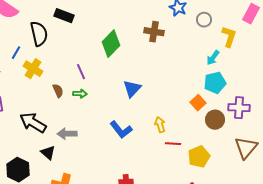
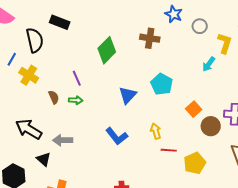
cyan pentagon: (215, 83) -> (162, 84), moved, turned -30

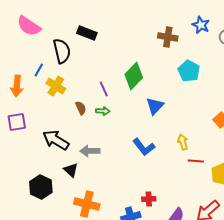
brown cross: (150, 38) -> (168, 37), moved
green diamond: (107, 50) -> (134, 76), moved
cyan pentagon: (162, 84) -> (189, 71), moved

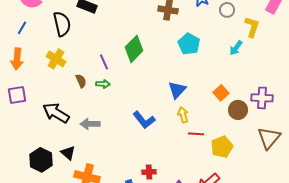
blue line: (39, 70) -> (22, 28), moved
blue triangle: (155, 106) -> (177, 90), moved
black triangle: (71, 170) -> (68, 153), moved

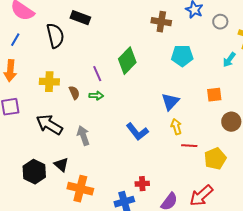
cyan pentagon: (189, 44) -> (182, 56), turned -30
yellow cross: (56, 59) -> (49, 82), moved, turned -30
orange square: (221, 93) -> (214, 95), moved, turned 35
gray arrow: (90, 124) -> (83, 136), turned 72

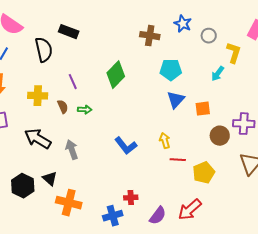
purple line: (97, 74) -> (73, 82), moved
blue triangle: (170, 102) -> (176, 100), moved

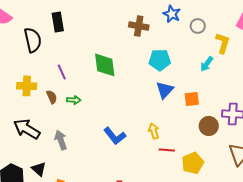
black rectangle: (69, 32) -> (58, 22), turned 60
green diamond: (116, 75) -> (105, 65), turned -52

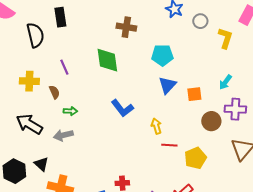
brown cross: (139, 26) -> (126, 27), moved
cyan arrow: (207, 64) -> (225, 82), moved
green arrow: (74, 100) -> (70, 111), moved
blue L-shape: (115, 136) -> (122, 108), moved
gray arrow: (61, 140) -> (63, 135), turned -84

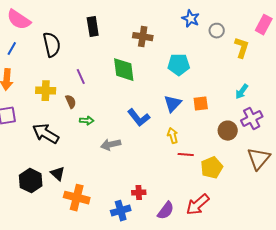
black rectangle: (60, 17) -> (93, 27), moved
blue triangle: (167, 85) -> (173, 104), moved
orange square: (194, 94) -> (201, 104), moved
purple cross: (235, 109) -> (252, 119), turned -30
gray arrow: (63, 135) -> (111, 145), moved

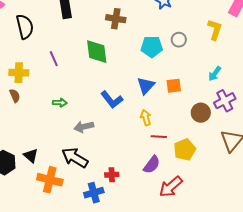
gray circle: (217, 31) -> (179, 40), moved
brown semicircle: (71, 102) -> (15, 96), moved
black arrow: (46, 134) -> (75, 158), moved
purple semicircle: (166, 211) -> (152, 165), moved

